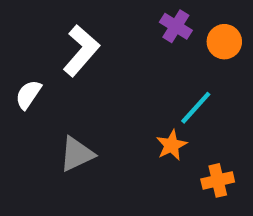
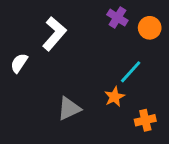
gray triangle: (77, 154) -> (69, 109), moved

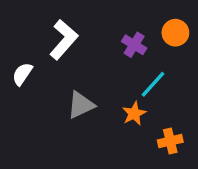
purple cross: (117, 18) -> (134, 45), moved
gray triangle: (69, 109) -> (81, 105), moved

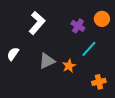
white semicircle: (22, 74) -> (13, 54), moved
orange star: (134, 114) -> (69, 66), moved

